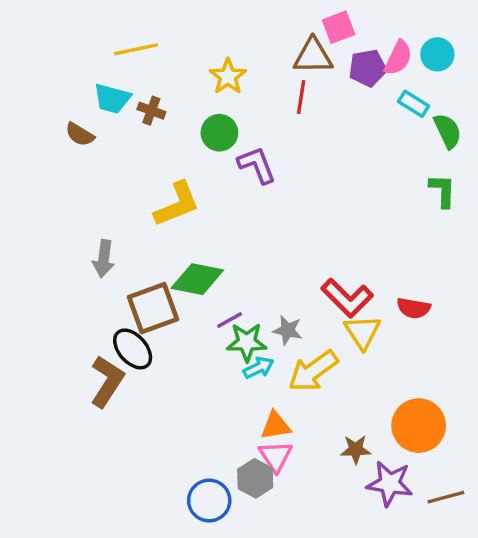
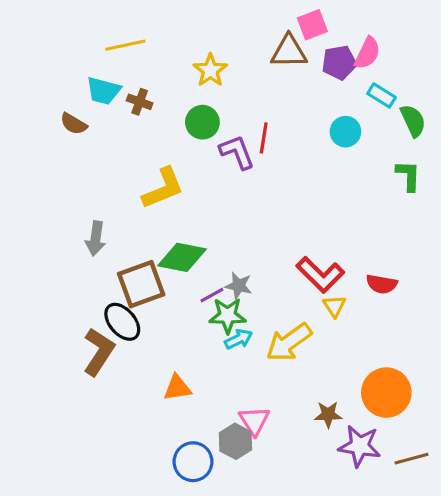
cyan circle: (437, 54) -> (345, 132), moved
red line: (301, 97) -> (264, 138), moved
gray star: (288, 330) -> (239, 286), moved
yellow triangle: (362, 332) -> (334, 306), size x0.7
orange triangle: (276, 426) -> (177, 388), moved

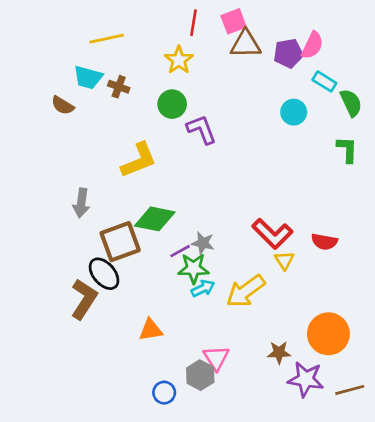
pink square: (312, 25) -> (234, 21), moved
red line: (264, 138) -> (194, 23), moved
blue circle: (193, 462) -> (164, 393), size x0.7

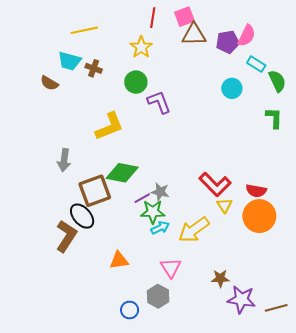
orange circle: (328, 334) -> (259, 216), moved
pink triangle: (216, 358) -> (171, 268), moved

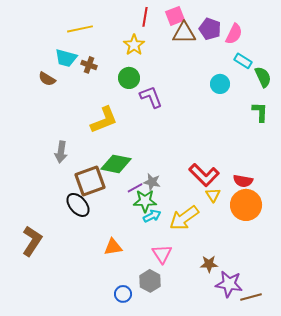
purple pentagon: (228, 42) -> (210, 29), moved, turned 30
brown L-shape: (66, 236) -> (32, 241), moved
brown line: (276, 308) -> (251, 297), moved

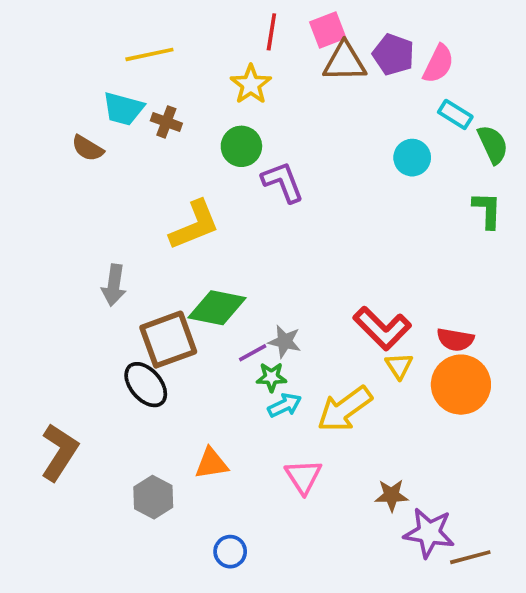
green star: (145, 201) -> (271, 377), size x0.7
gray hexagon: (150, 281) -> (153, 497), moved

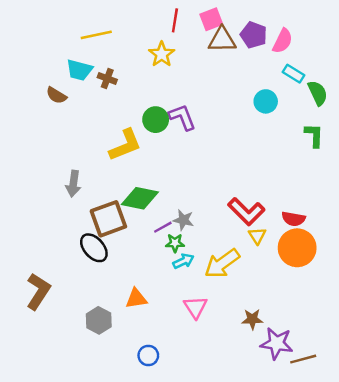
green circle: (241, 146) -> (156, 120), moved

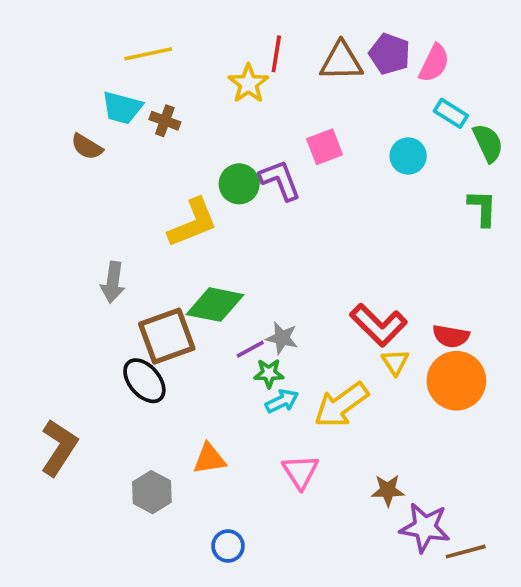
pink square: (211, 19) -> (325, 147), moved
red line: (175, 20) -> (276, 54), moved

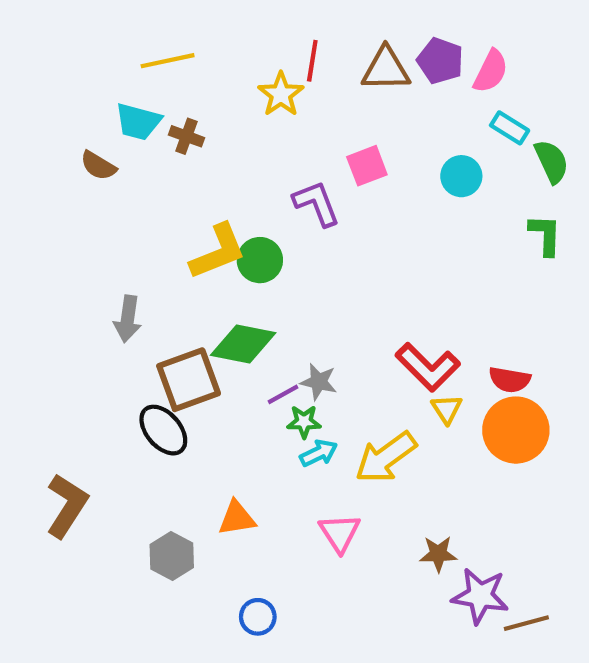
green circle: (239, 184) -> (260, 260), moved

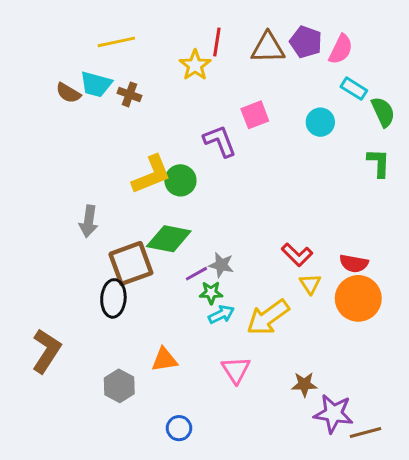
brown semicircle: (98, 166) -> (68, 93), moved
red L-shape: (428, 367) -> (297, 255), size x0.7
black ellipse: (163, 430) -> (113, 298), turned 45

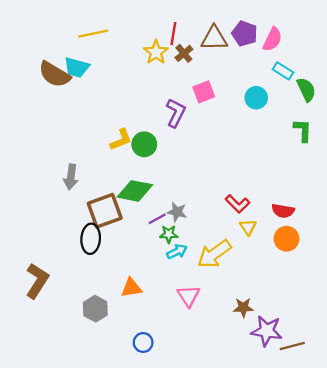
brown semicircle: (68, 93) -> (55, 74), size x1.6
brown cross: (129, 94) -> (184, 53), moved, turned 30
purple L-shape: (220, 141) -> (176, 113), turned 48
yellow L-shape: (151, 175) -> (121, 140), size x0.7
orange circle: (358, 298) -> (286, 239), size x0.7

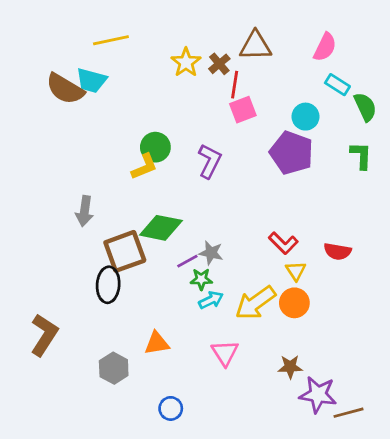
red line: (173, 34) -> (235, 85), moved
purple pentagon: (245, 34) -> (292, 153), moved, size x1.4
purple L-shape: (176, 113) -> (210, 161), moved
green circle: (144, 144) -> (155, 147), moved
orange circle: (286, 239) -> (294, 303), moved

